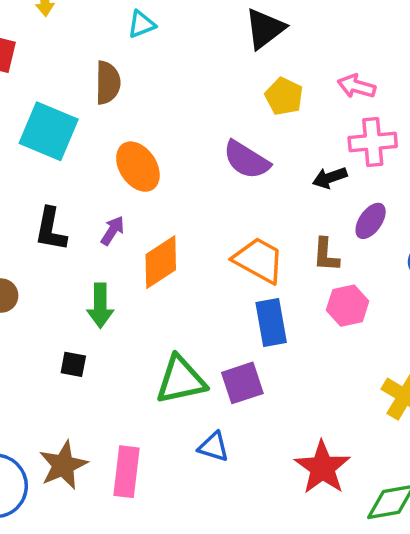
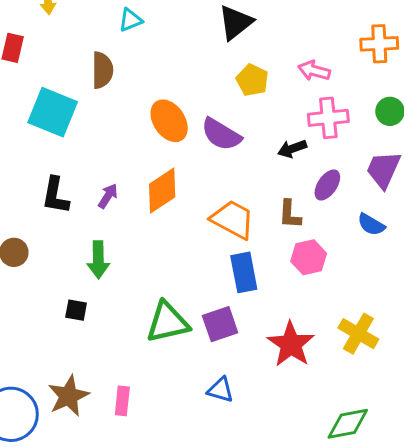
orange ellipse: (138, 167) -> (169, 121), moved
orange diamond: (161, 262) -> (162, 191), moved
blue triangle: (214, 447) -> (221, 390), moved
red star: (322, 468) -> (291, 344), moved
pink rectangle: (126, 472) -> (122, 401), size x0.7

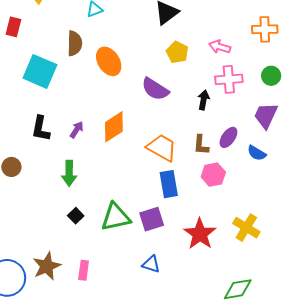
orange ellipse: (169, 121) -> (109, 61), moved
black arrow: (292, 149) -> (204, 100), turned 120
purple ellipse: (327, 185) -> (228, 137), moved
black square: (76, 310) -> (76, 216), moved, turned 35

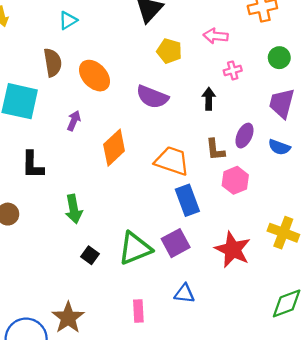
pink cross: (229, 79) -> (233, 70), size x0.6
purple arrow: (77, 130) -> (74, 121), moved
pink rectangle: (84, 270) -> (138, 311), moved

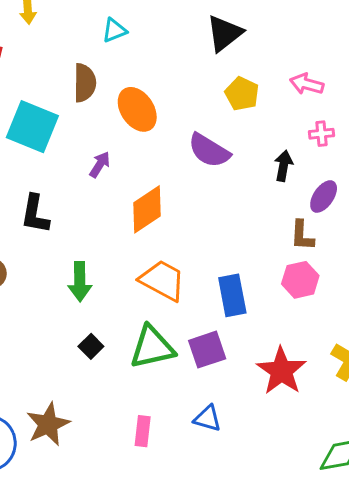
purple ellipse: (244, 136) -> (324, 196), moved
brown L-shape: (215, 150) -> (302, 235), moved
orange trapezoid: (172, 161) -> (162, 280), moved

